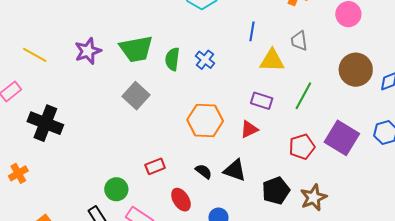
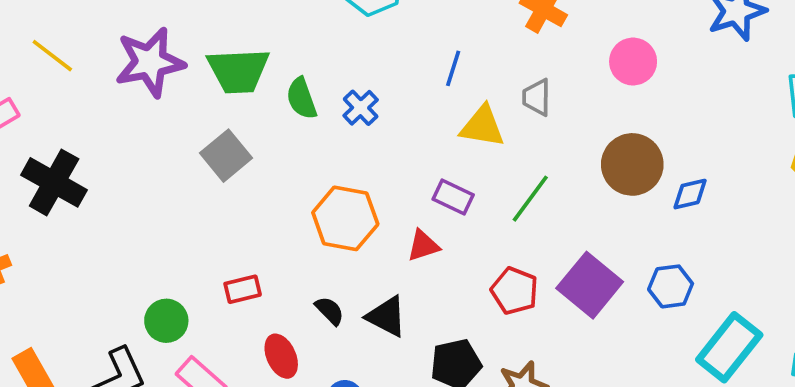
purple star: (88, 51) -> (150, 62), size x1.4
green semicircle: (172, 59) -> (302, 98), turned -35
red pentagon: (302, 147) -> (515, 291), turned 30

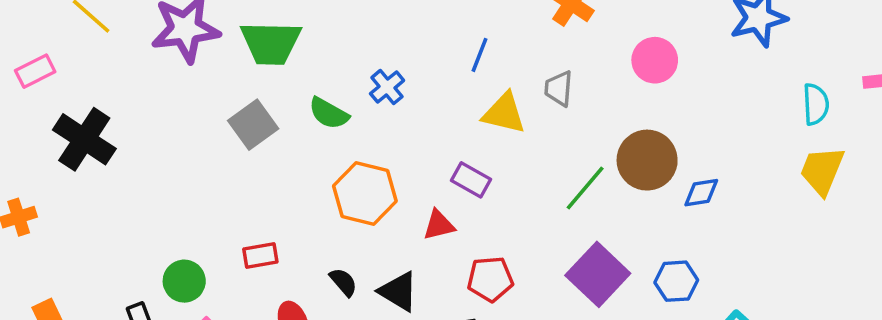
green semicircle: (302, 98) -> (329, 113), moved, turned -45
green line: (530, 199) -> (585, 188), moved
red pentagon: (515, 291) -> (490, 279), moved, turned -30

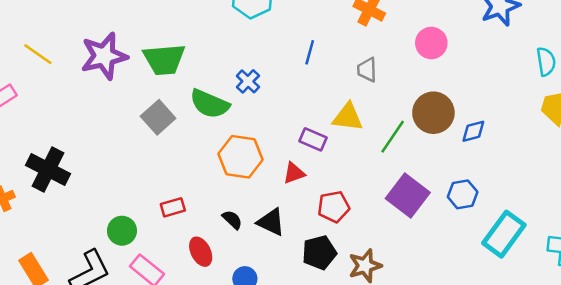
green semicircle: (329, 113) -> (210, 104), size x1.4
yellow triangle: (504, 113) -> (348, 117), moved
black cross: (84, 139) -> (48, 169), moved

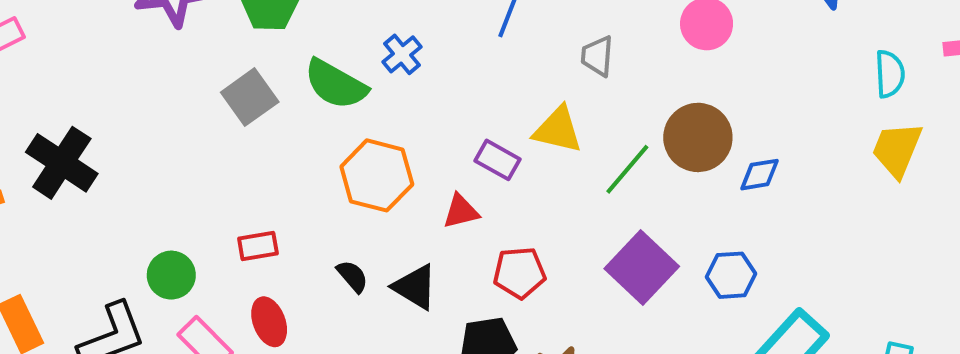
red ellipse: (201, 252) -> (269, 322), moved

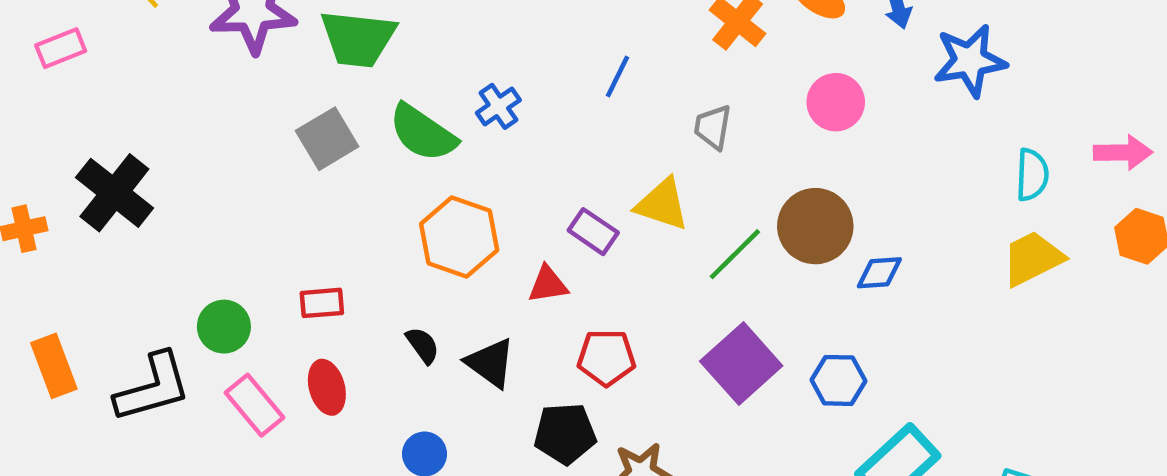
yellow trapezoid: (897, 150) -> (1033, 258), turned 36

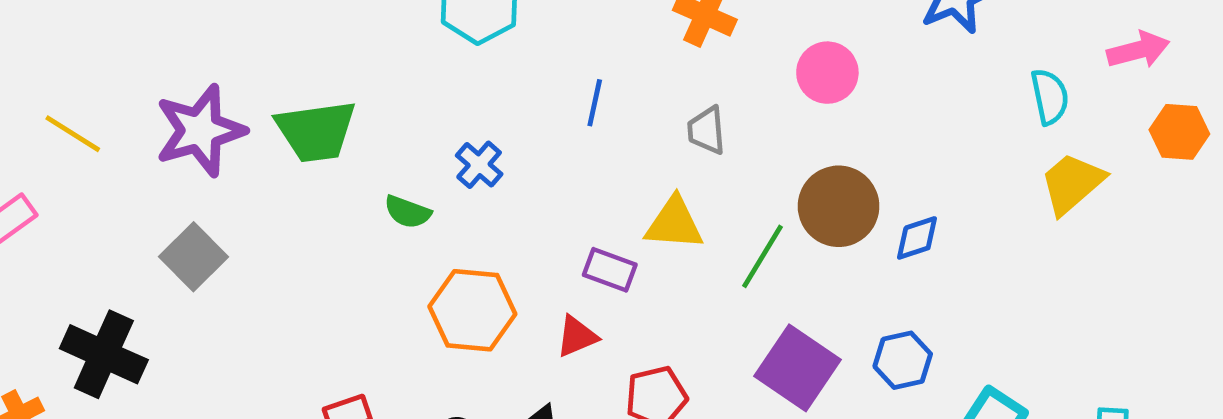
green semicircle: (423, 133) -> (408, 212), size x0.6
gray square: (327, 139) -> (193, 257), moved

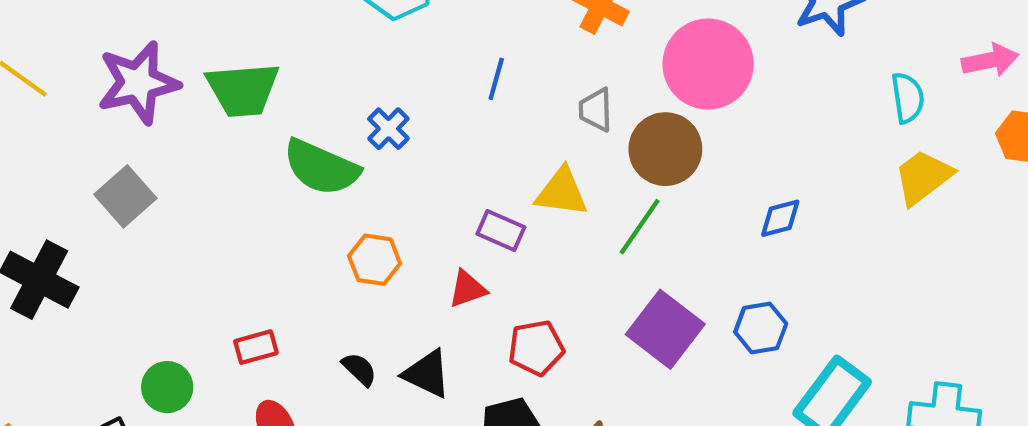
pink circle: (827, 73) -> (708, 64), size x1.6
brown circle: (839, 206) -> (665, 149), moved
green semicircle: (408, 212) -> (321, 167), size x1.8
orange hexagon: (472, 310) -> (375, 260), size x0.7

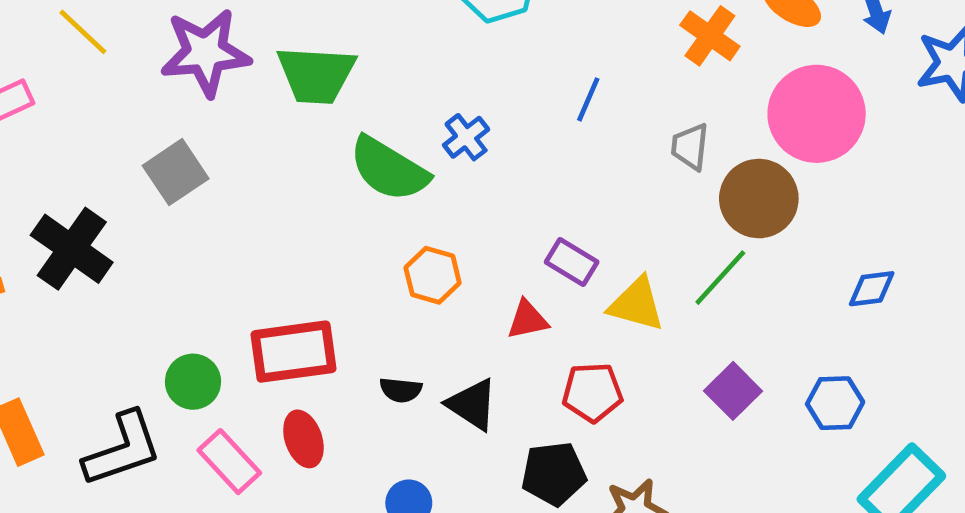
yellow triangle: (562, 192) -> (636, 304), moved
purple square: (665, 329) -> (733, 391), size x0.7
red rectangle: (256, 347) -> (294, 352), size x1.8
black semicircle: (359, 369) -> (401, 390), turned 135

